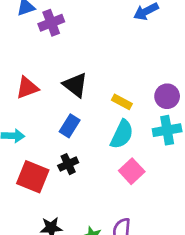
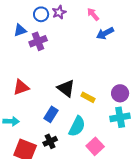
black triangle: (75, 85) -> (66, 88), moved
cyan semicircle: (122, 134) -> (77, 126), moved

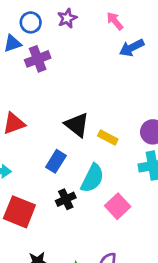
blue circle: (41, 14) -> (31, 22), moved
black cross: (50, 141) -> (66, 199), moved

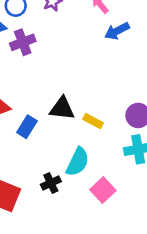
black triangle: (77, 125) -> (62, 108), turned -32
blue rectangle: (56, 161) -> (27, 127), moved

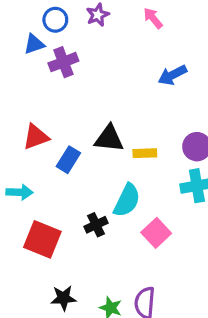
blue arrow: (117, 31) -> (172, 75), moved
yellow rectangle: (93, 121) -> (145, 153), turned -30

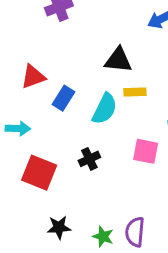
black triangle: (109, 139) -> (118, 60), moved
cyan semicircle: (127, 200) -> (105, 109), moved
pink square: (156, 233) -> (146, 151), moved, turned -36

